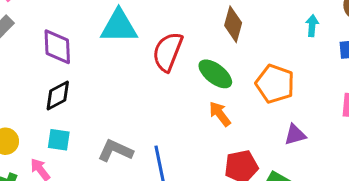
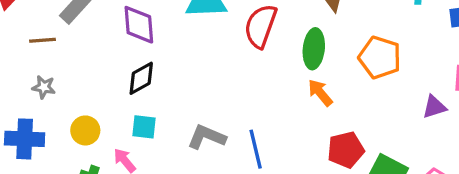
green ellipse: (215, 74) -> (314, 49), turned 60
purple triangle: (295, 135) -> (434, 107), moved

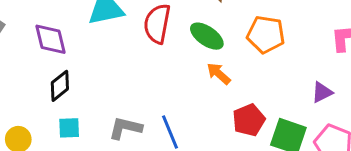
green ellipse: (314, 49) -> (207, 36), turned -52
purple triangle: (434, 107) -> (322, 92), moved

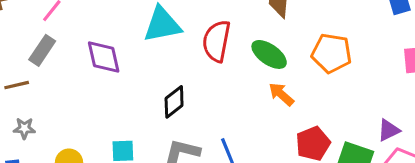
black diamond: (60, 86) -> (174, 102), moved
purple triangle: (322, 92) -> (389, 130), moved

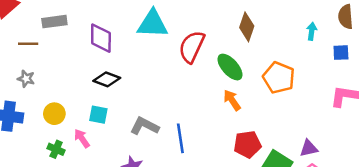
gray rectangle: (42, 50) -> (54, 22), turned 35
black diamond: (174, 102) -> (107, 79), moved, turned 45

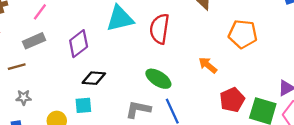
purple diamond: (101, 38) -> (79, 44), turned 68
green ellipse: (230, 67) -> (158, 79), moved
cyan square: (98, 115) -> (83, 105), moved

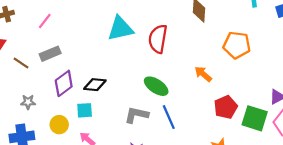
gray rectangle: (34, 41) -> (50, 54), moved
purple diamond: (79, 44) -> (64, 83), moved
brown line: (17, 67) -> (21, 63), moved, turned 49

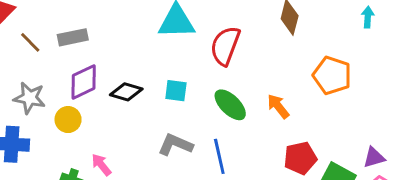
green ellipse: (156, 86) -> (230, 105), moved
gray star: (28, 102) -> (30, 98), size x1.5
cyan square: (85, 110) -> (176, 91), moved
yellow circle: (59, 125) -> (68, 120), moved

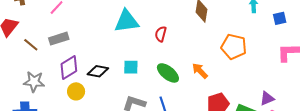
red semicircle: (225, 46) -> (161, 34), size x0.6
yellow circle: (68, 120) -> (76, 91), moved

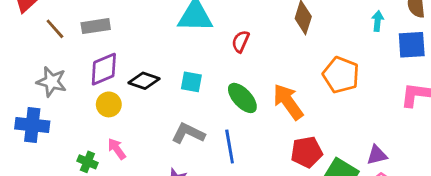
blue square: (280, 18) -> (412, 45), size x1.5
orange arrow: (200, 71) -> (288, 102), size x1.5

